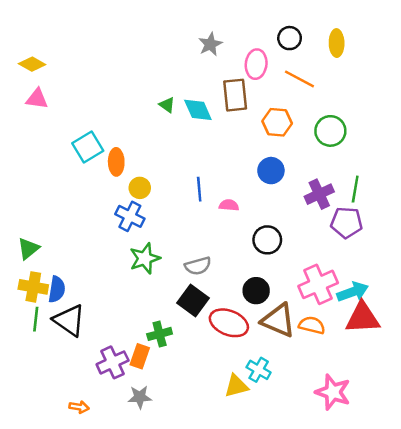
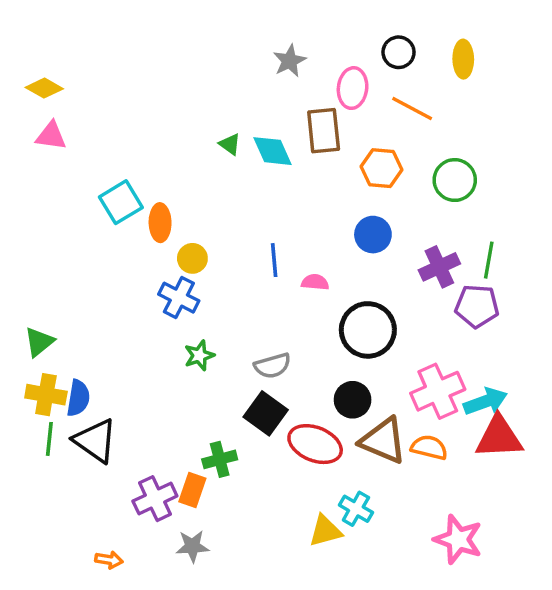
black circle: (267, 240) -> (368, 330), size x1.4
green star: (145, 258) -> (199, 355), size x0.7

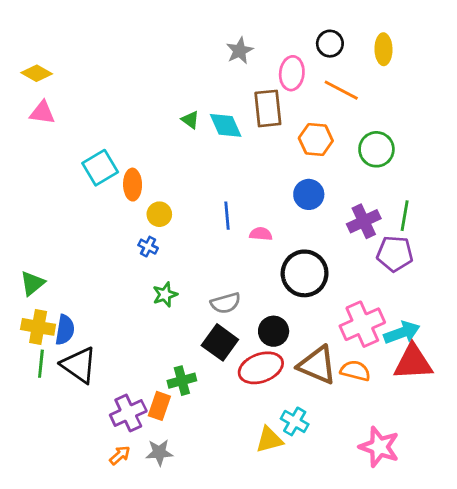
blue cross: (179, 298) -> (148, 247), size x0.6
black circle: (353, 400) -> (274, 331), moved
red ellipse: (315, 444) -> (261, 368), turned -42
orange arrow: (109, 560) -> (120, 455), moved, turned -50

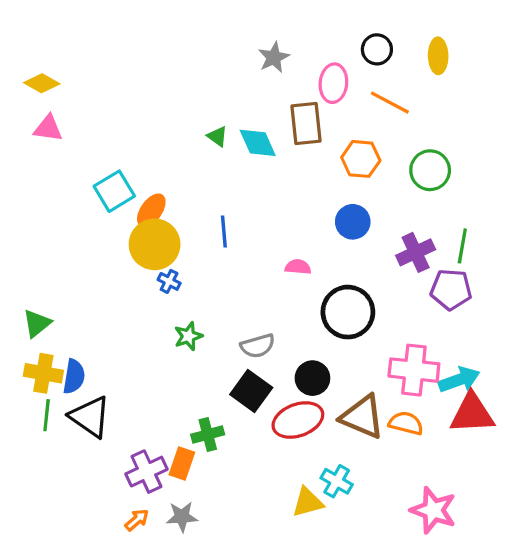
orange ellipse: (133, 185) -> (151, 211), turned 36
yellow circle: (159, 214) -> (155, 244), moved, size x1.8
blue line: (227, 216) -> (224, 231), moved
pink cross: (362, 324) -> (414, 370), turned 30

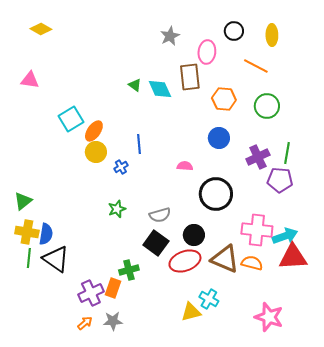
yellow diamond: (42, 83) -> (41, 29), moved
orange line: (390, 103) -> (256, 66), moved
yellow circle: (155, 244) -> (96, 152), size x0.7
blue cross: (169, 281) -> (121, 167), moved, turned 32

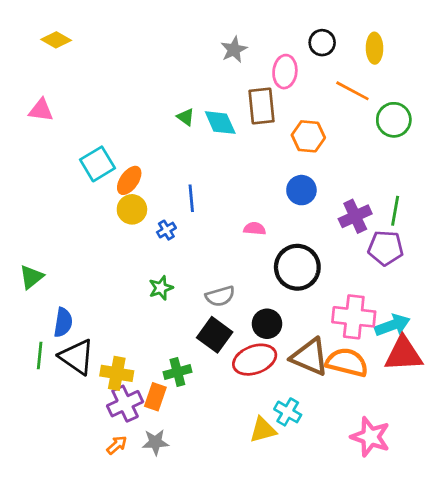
green circle: (267, 106) -> (394, 120), moved
yellow cross: (27, 232) -> (117, 373), moved
orange semicircle: (252, 263) -> (347, 362), size x1.4

